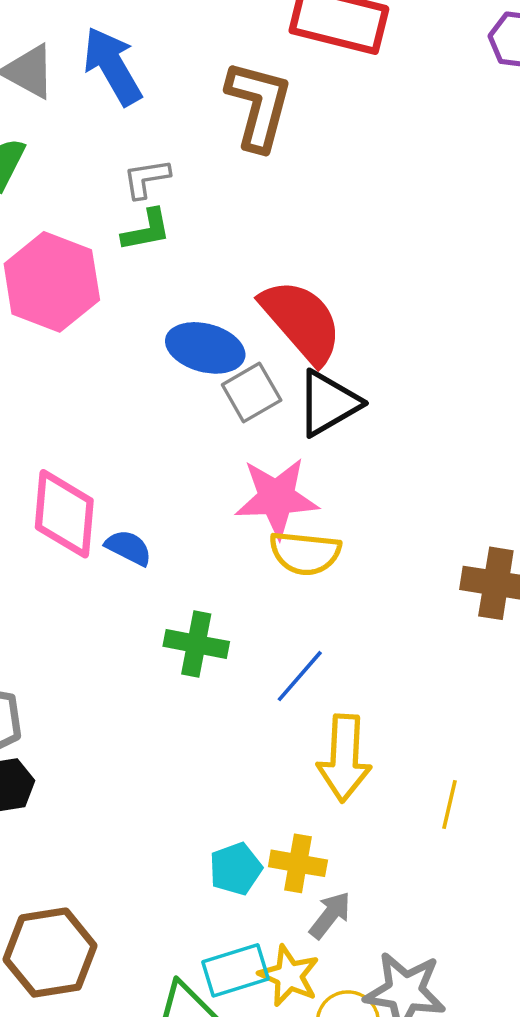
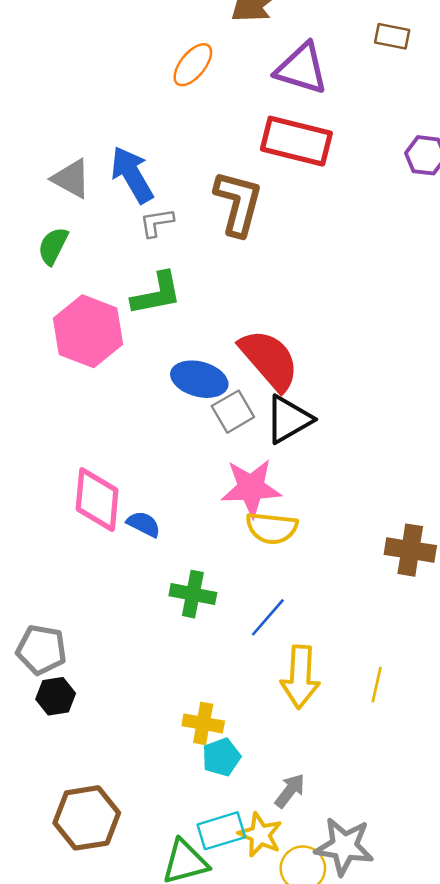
gray L-shape: (146, 178) -> (157, 223), moved
green L-shape: (146, 230) -> (157, 294), size x1.4
yellow line: (450, 805) -> (377, 685), moved
yellow cross: (298, 863) -> (203, 723), moved

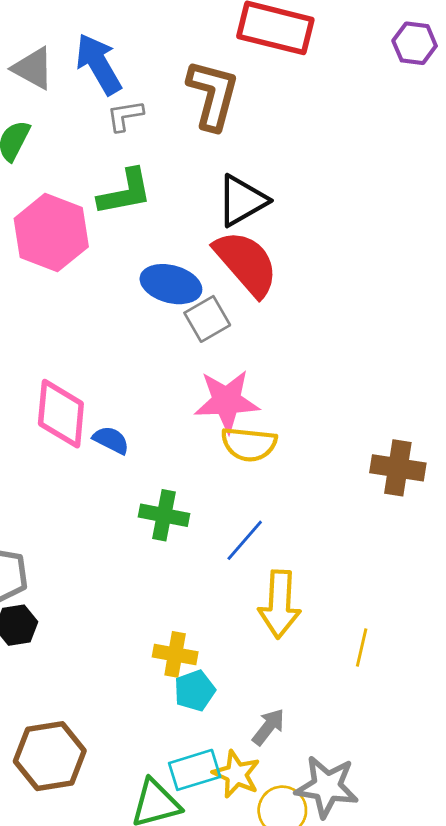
black triangle: (289, 419) -> (242, 201), moved
yellow line: (377, 685) -> (362, 647), moved

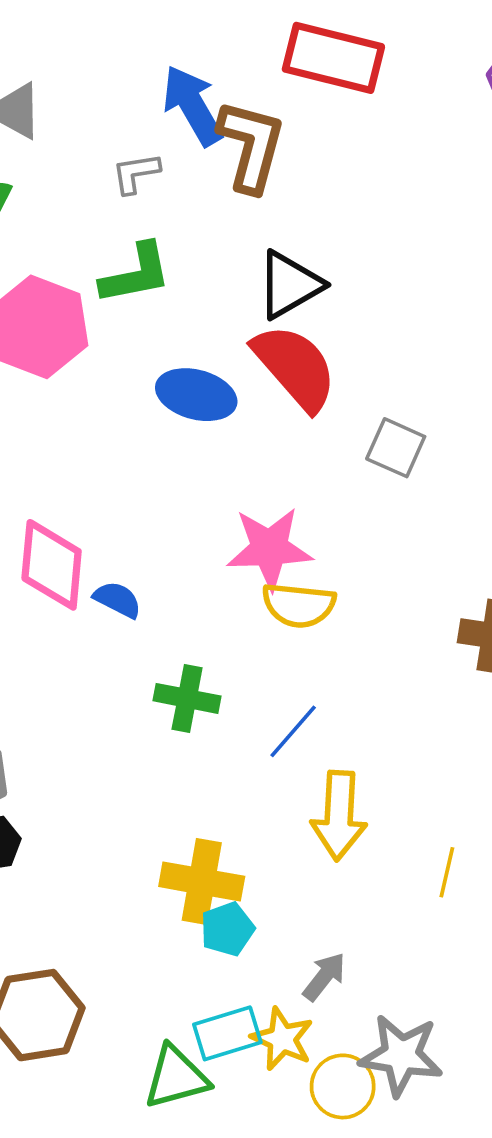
blue arrow: (99, 64) -> (193, 105), moved
gray square: (207, 319) -> (396, 448), moved, turned -36
yellow cross: (175, 654) -> (202, 881), size x1.4

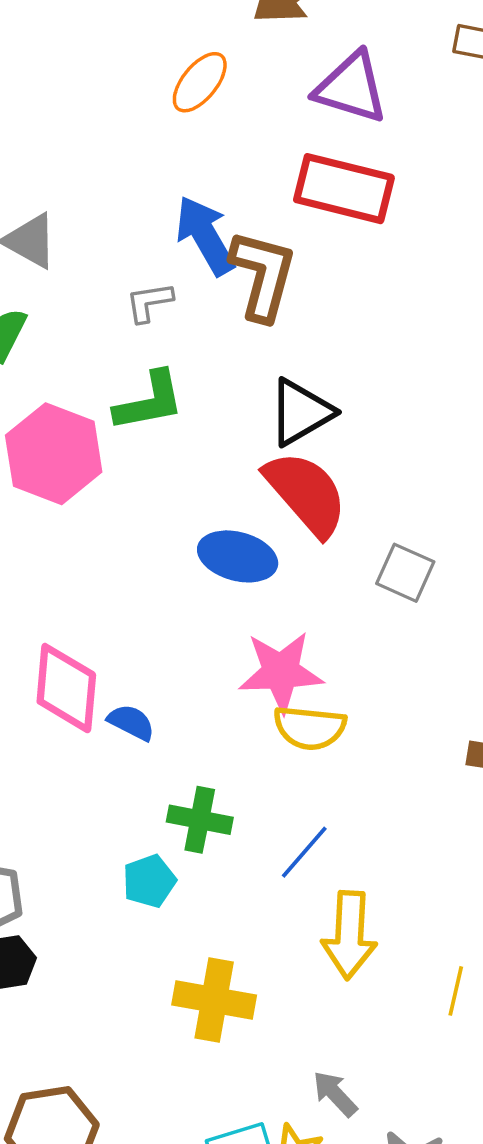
blue ellipse: (196, 395) -> (238, 556), moved
cyan pentagon: (227, 929) -> (149, 881), moved
gray arrow: (324, 977) -> (335, 1094), turned -81

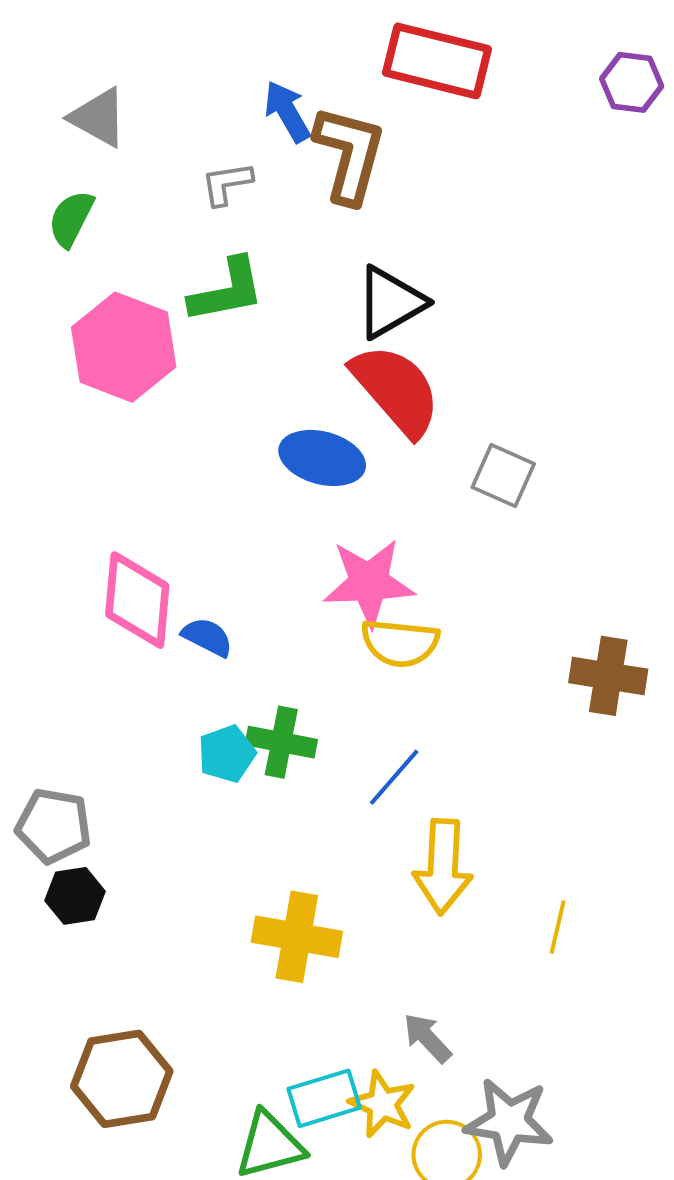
blue arrow: (205, 235) -> (287, 112), size x0.7
cyan pentagon: (149, 881) -> (227, 754), moved

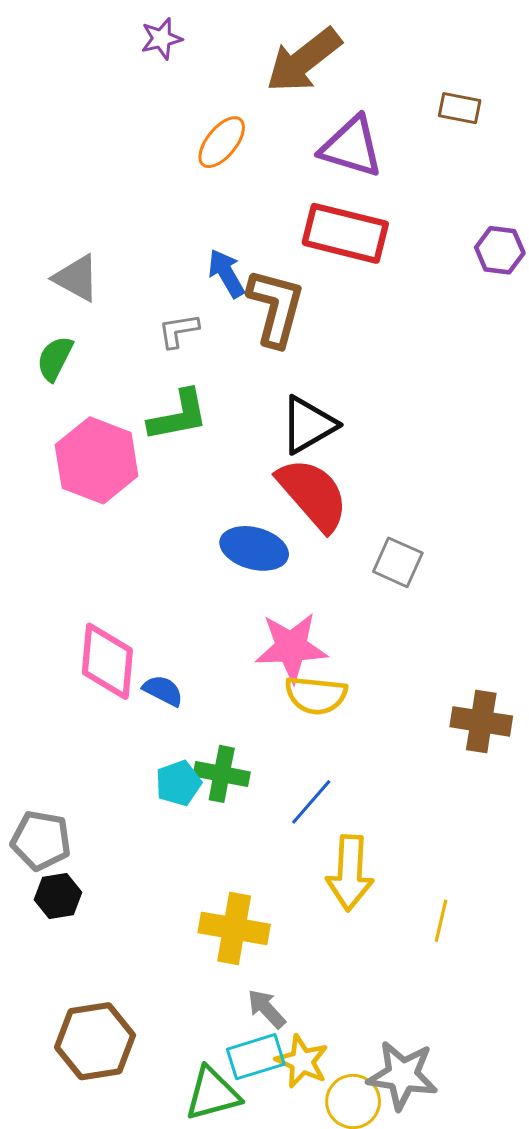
gray arrow: (427, 1038) -> (267, 1009), moved

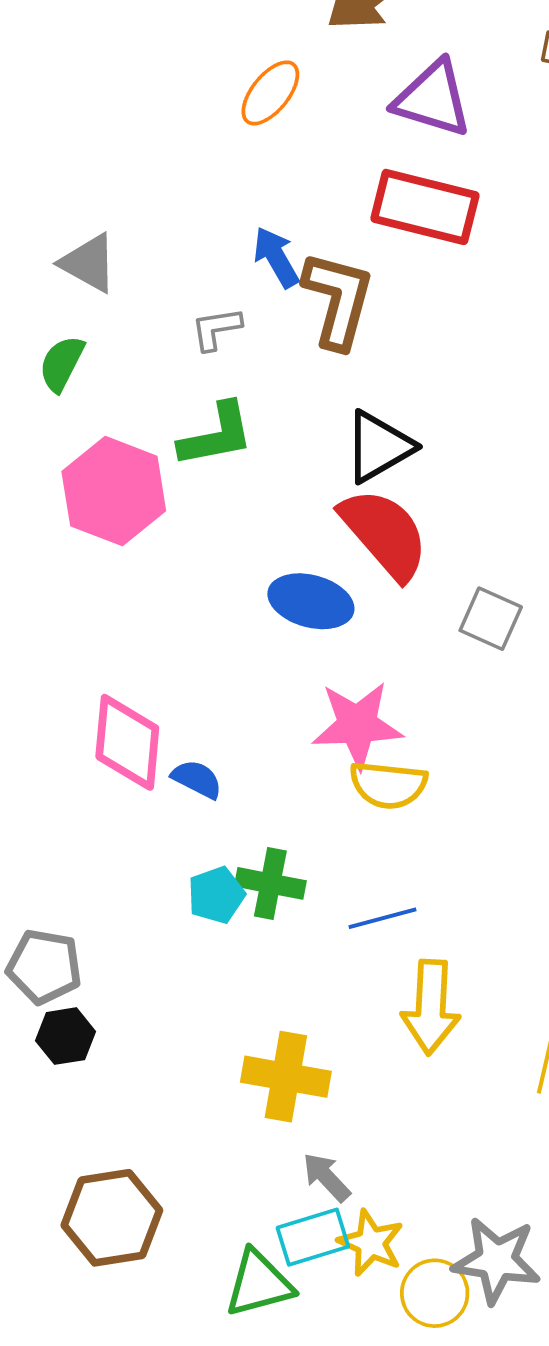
blue line: (311, 802) -> (382, 918), turned 34

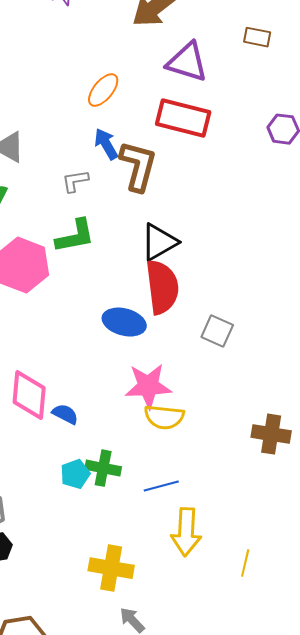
orange ellipse: (270, 93) -> (103, 90), moved
red semicircle: (384, 534) -> (162, 287), turned 34

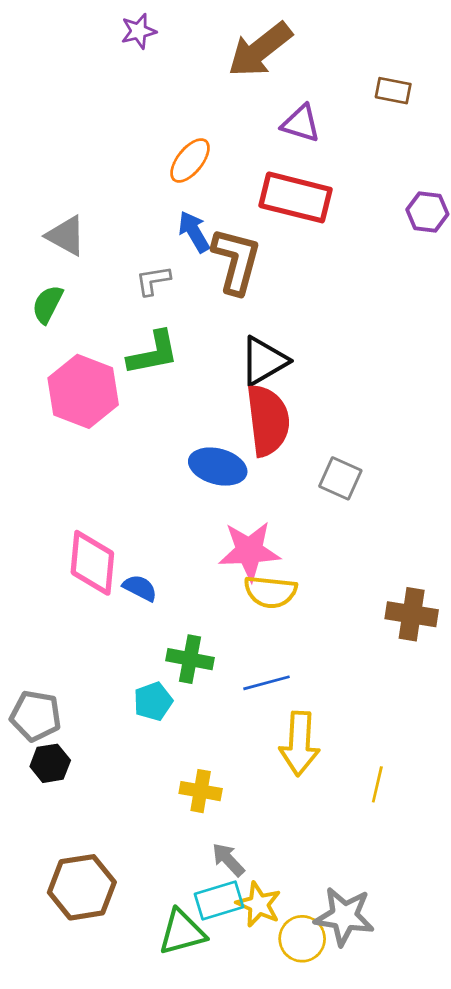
purple triangle: (187, 62) -> (301, 124), size x0.7
cyan pentagon: (75, 474) -> (153, 701), moved
yellow cross: (111, 568) -> (201, 791), size x0.7

